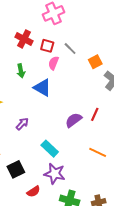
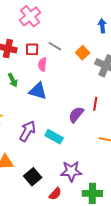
purple arrow: (22, 124) -> (27, 131), size x1.5
cyan rectangle: (50, 149) -> (54, 137), moved

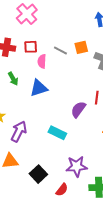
gray line: (55, 46) -> (60, 50), moved
orange square: (83, 53) -> (81, 47), turned 32
blue triangle: (38, 91) -> (39, 88), turned -30
purple arrow: (27, 131) -> (19, 131), moved

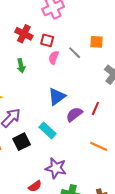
orange square: (81, 47) -> (96, 42), moved
blue triangle: (39, 88) -> (57, 96), moved, turned -36
black square: (38, 174) -> (22, 142), moved

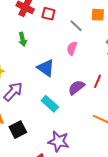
pink semicircle: (54, 58) -> (72, 48), moved
blue triangle: (57, 96) -> (46, 68), moved, turned -48
black square: (22, 142) -> (18, 130), moved

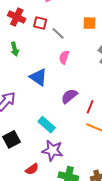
gray line: (76, 26) -> (58, 33), moved
red line: (97, 81) -> (90, 107), moved
cyan rectangle: (50, 104) -> (47, 125), moved

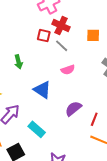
red cross: (17, 17) -> (61, 26), moved
pink semicircle: (64, 57) -> (68, 70), turned -128
cyan rectangle: (47, 125) -> (37, 129), moved

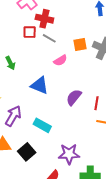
orange square: (93, 35) -> (80, 44), moved

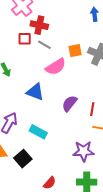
pink semicircle: (60, 60) -> (56, 67), size x1.5
purple star: (69, 154) -> (84, 151), moved

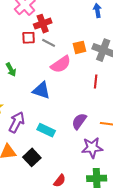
red cross: (39, 25) -> (43, 24), turned -30
purple semicircle: (70, 103) -> (79, 121), moved
red line: (92, 109) -> (96, 81), moved

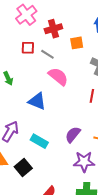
red cross: (43, 24) -> (53, 29), moved
orange square: (80, 47) -> (77, 43), moved
pink semicircle: (61, 64) -> (58, 76), turned -110

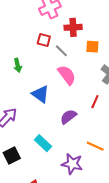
purple semicircle: (73, 135) -> (68, 117), moved
cyan rectangle: (39, 141) -> (43, 143), moved

